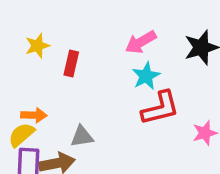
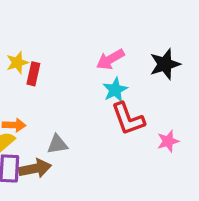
red rectangle: (71, 64) -> (33, 74), moved
red L-shape: (160, 108) -> (128, 119), turned 84

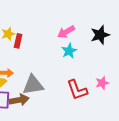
red L-shape: (128, 119) -> (77, 90), moved
gray triangle: (57, 144) -> (33, 85), size x1.6

